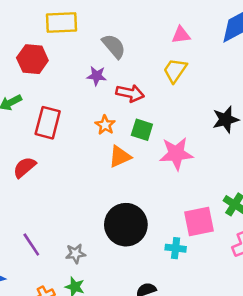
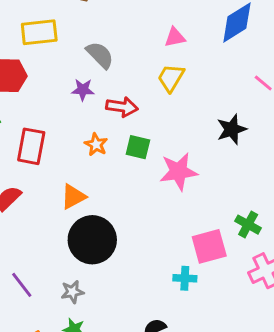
orange triangle: (120, 157) -> (73, 197), moved
black circle: (126, 225) -> (92, 240), moved

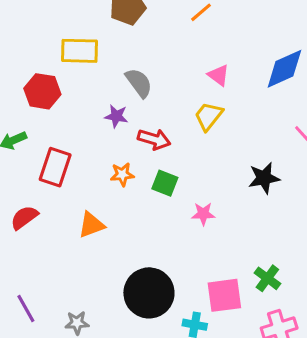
pink triangle: (175, 37) -> (219, 75), turned 40
orange star: (96, 144) -> (122, 174), turned 30
pink star: (179, 171) -> (203, 214), size x0.6
black circle: (92, 240) -> (149, 293), moved

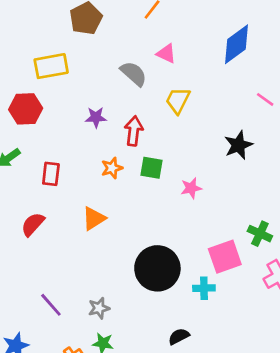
pink triangle: (219, 75) -> (166, 54), moved
gray semicircle: (139, 83) -> (134, 74), moved
red arrow: (154, 139) -> (134, 131), turned -88
red rectangle: (55, 167) -> (51, 174), size x0.7

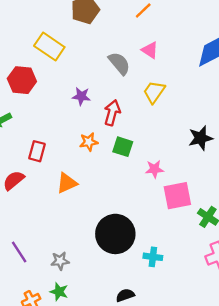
yellow rectangle: (51, 66) -> (49, 46), turned 36
red rectangle: (51, 174) -> (37, 151), moved
pink square: (225, 257) -> (177, 196), moved

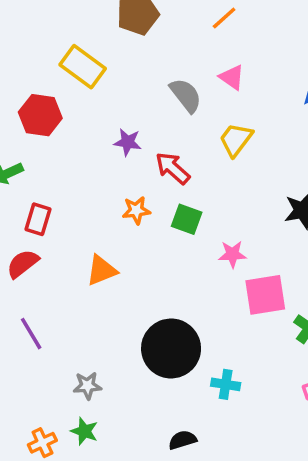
red arrow: (112, 113) -> (173, 168), turned -65
red rectangle: (37, 151) -> (38, 219), moved
purple line: (19, 252) -> (31, 334), moved

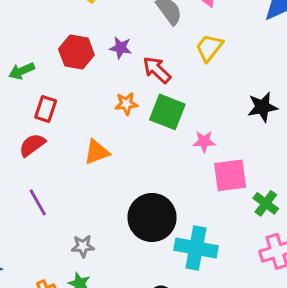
red hexagon: (40, 115) -> (76, 52), moved
green square: (187, 219) -> (167, 112), size x1.4
cyan cross: (226, 384) -> (196, 248), size x1.8

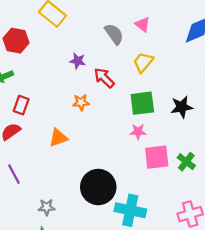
red hexagon: (76, 52) -> (16, 41), moved
green square: (167, 112) -> (142, 103), moved, turned -30
green cross: (266, 203) -> (186, 162), moved

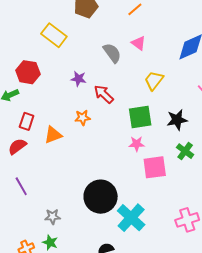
red hexagon: (16, 41) -> (28, 72), moved
yellow trapezoid: (143, 62) -> (154, 80), moved
orange triangle: (58, 138) -> (53, 135), moved
green cross: (186, 162) -> (185, 151), moved
cyan cross: (130, 210) -> (131, 218), turned 32

